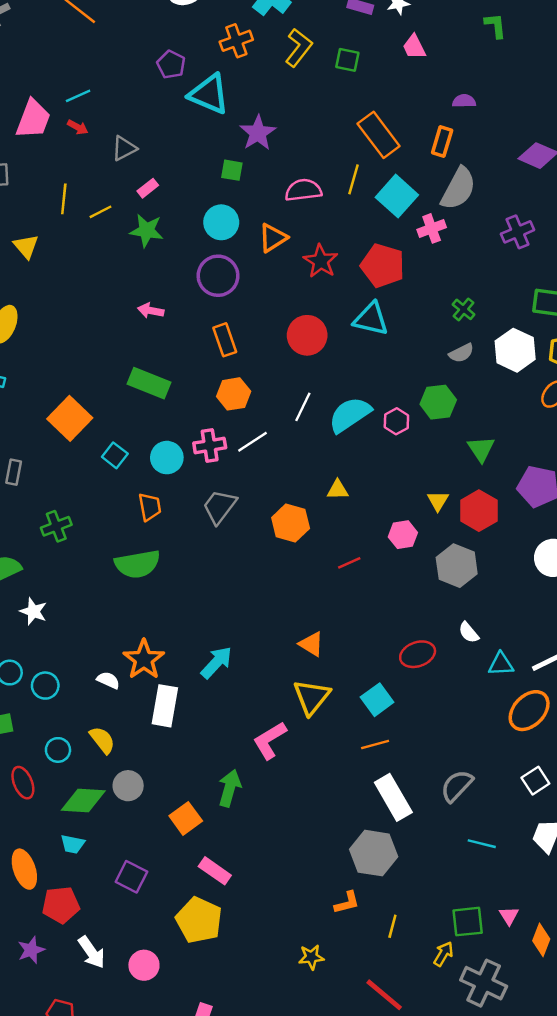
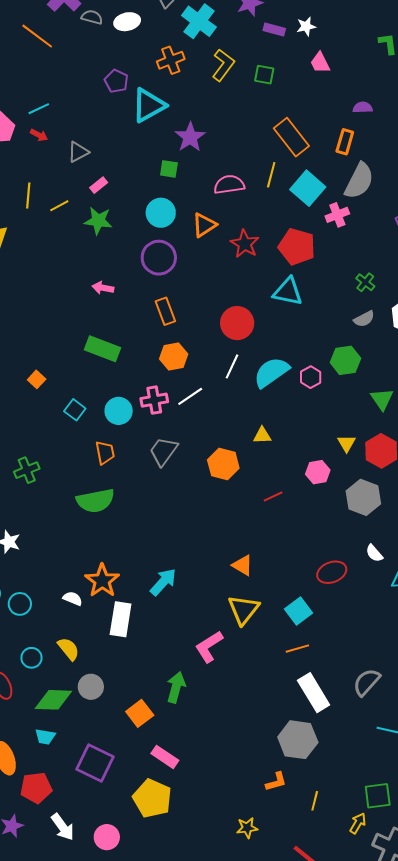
cyan triangle: (209, 94) -> (149, 105), turned -51
red circle: (307, 335) -> (237, 323), moved
orange square: (70, 418) -> (37, 379), size x0.5
purple square: (131, 877) -> (95, 763), size x1.4

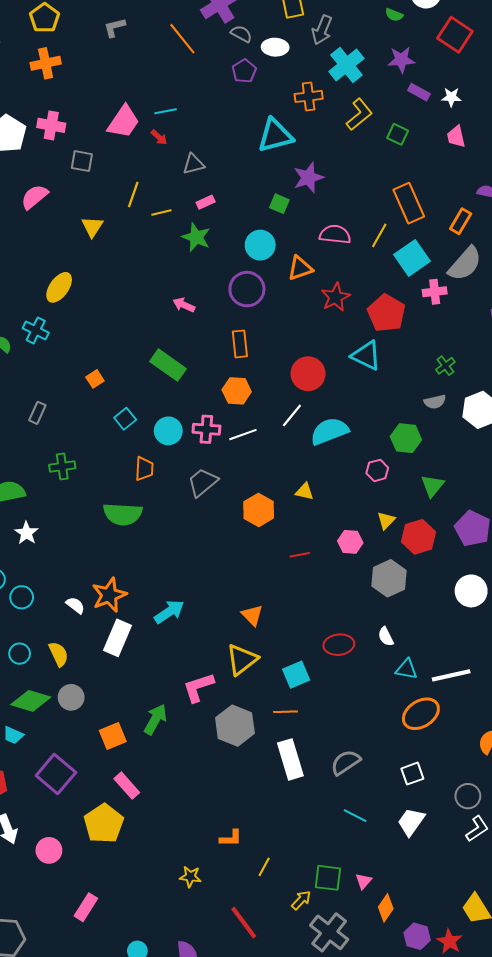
purple pentagon: (116, 81) -> (244, 71), moved
pink hexagon: (311, 377) -> (377, 470), moved
gray hexagon: (298, 740) -> (235, 726), moved

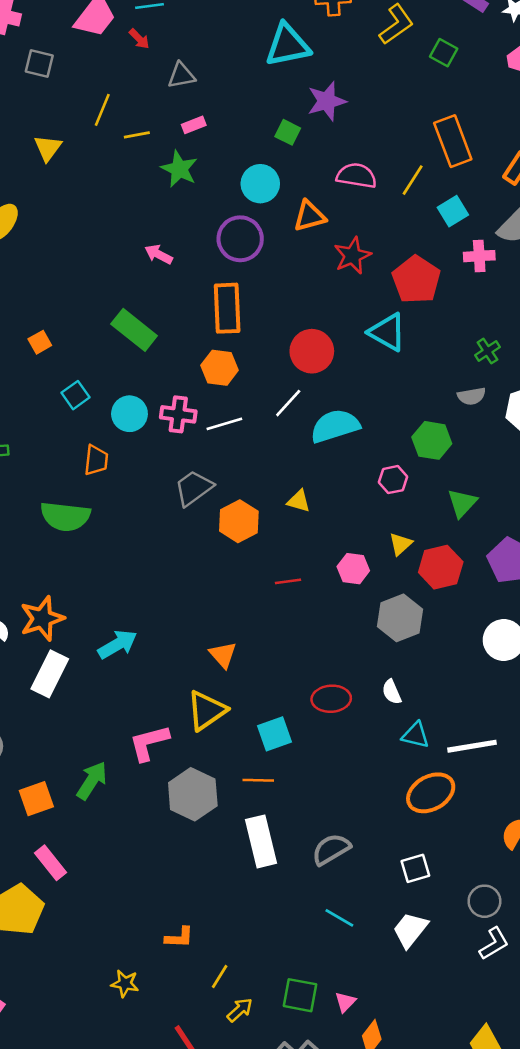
cyan square: (412, 258) -> (453, 211), size x0.7
orange rectangle: (240, 344) -> (227, 308), size x1.4
gray trapezoid: (203, 482) -> (194, 488), moved
yellow arrow: (301, 900) -> (240, 1010), moved

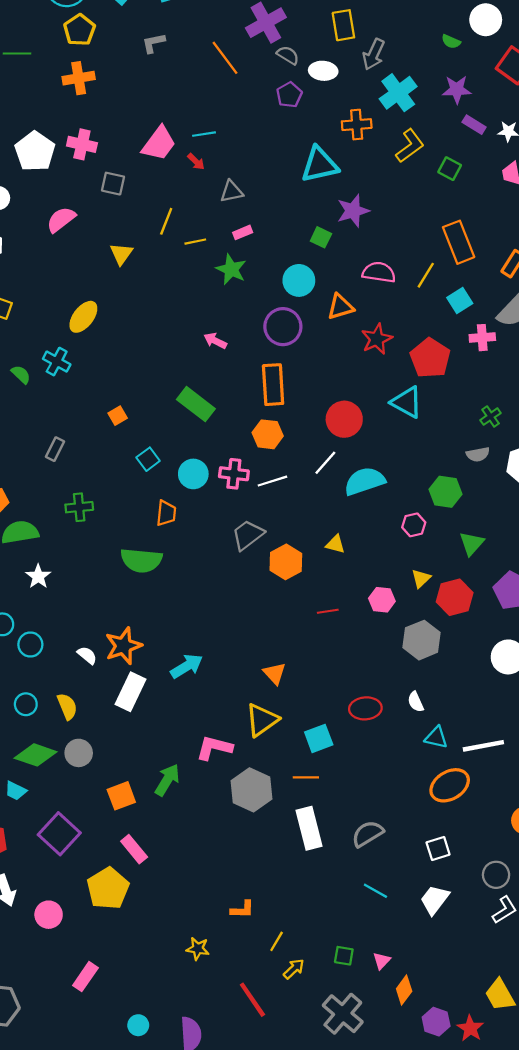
pink L-shape: (149, 743) -> (214, 748), turned 30
green square: (300, 995) -> (344, 956), size x0.7

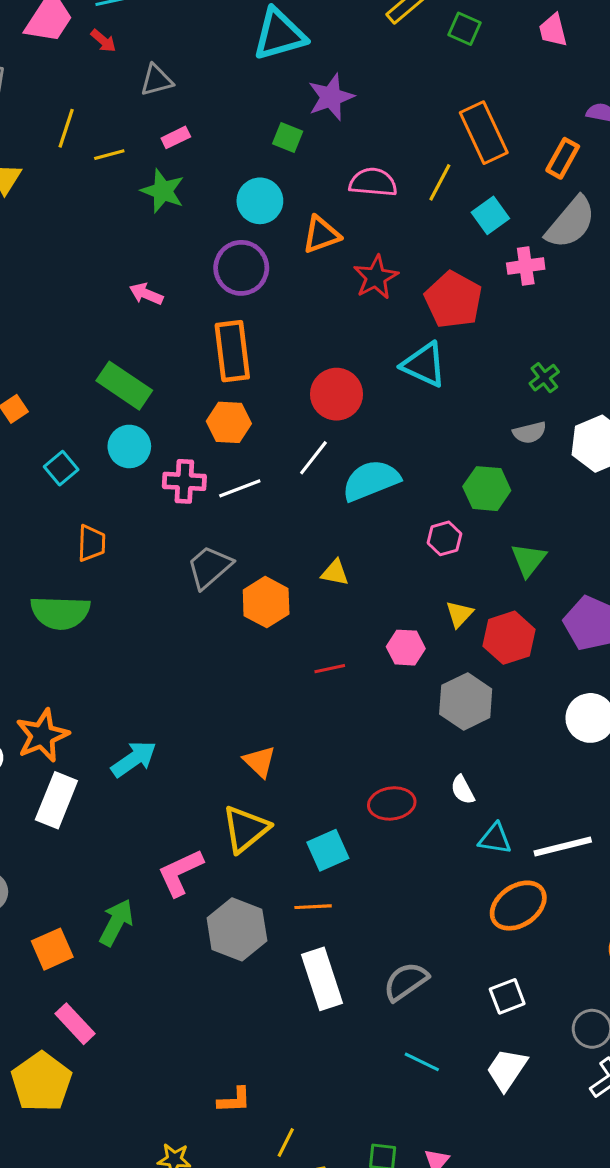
cyan circle: (193, 474) -> (129, 446), moved
pink L-shape: (214, 748) -> (180, 873), turned -36

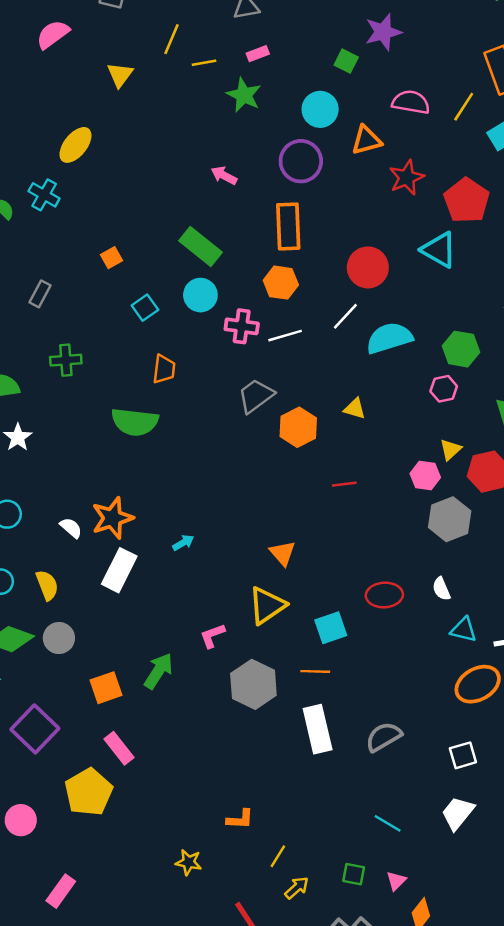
green hexagon: (487, 489) -> (461, 349), moved
pink hexagon: (406, 648) -> (425, 476), moved
cyan arrow: (134, 759) -> (183, 543), size x0.6
pink L-shape: (180, 873) -> (212, 636), size x0.7
cyan line: (422, 1062) -> (388, 823), moved

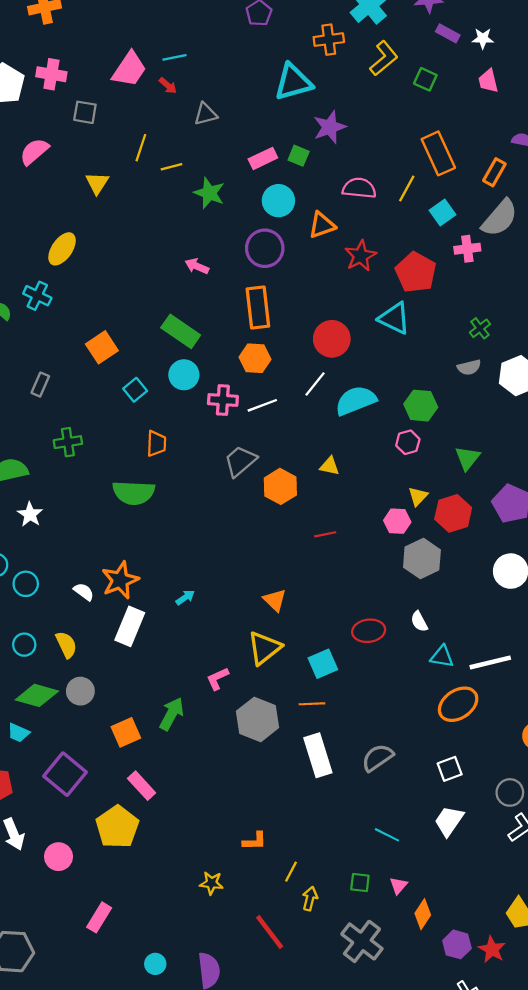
pink rectangle: (258, 54) -> (263, 158), moved, size x1.4
orange square: (112, 258) -> (102, 347), size x1.6
yellow arrow: (297, 888) -> (310, 899), turned -30

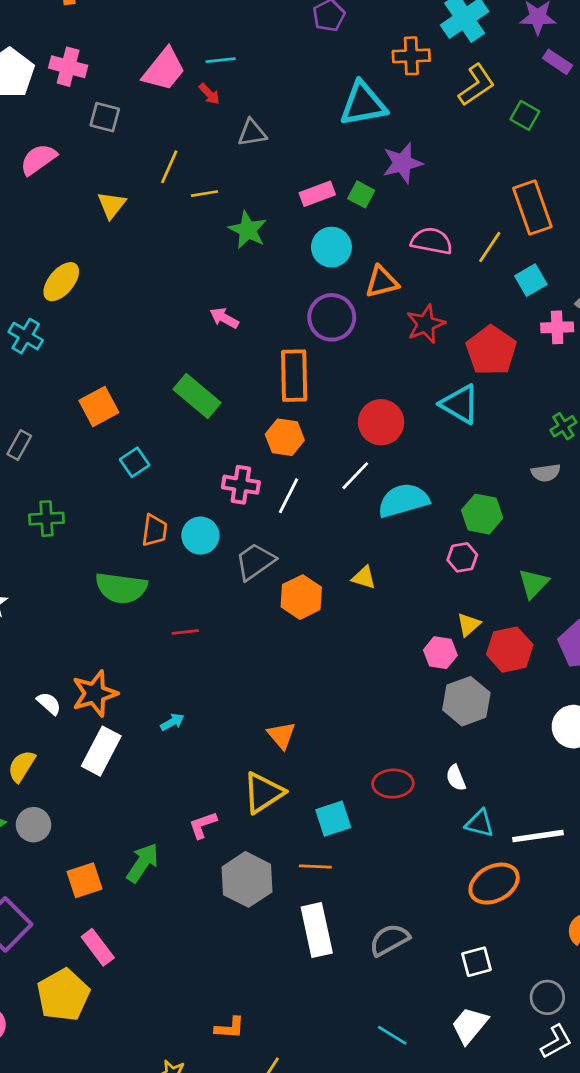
purple circle: (265, 248) -> (332, 317), moved
cyan circle: (184, 375) -> (200, 536), moved
white line: (262, 405) -> (289, 496), turned -48
red line: (325, 534) -> (185, 632), moved
yellow semicircle: (66, 645) -> (22, 766), turned -128

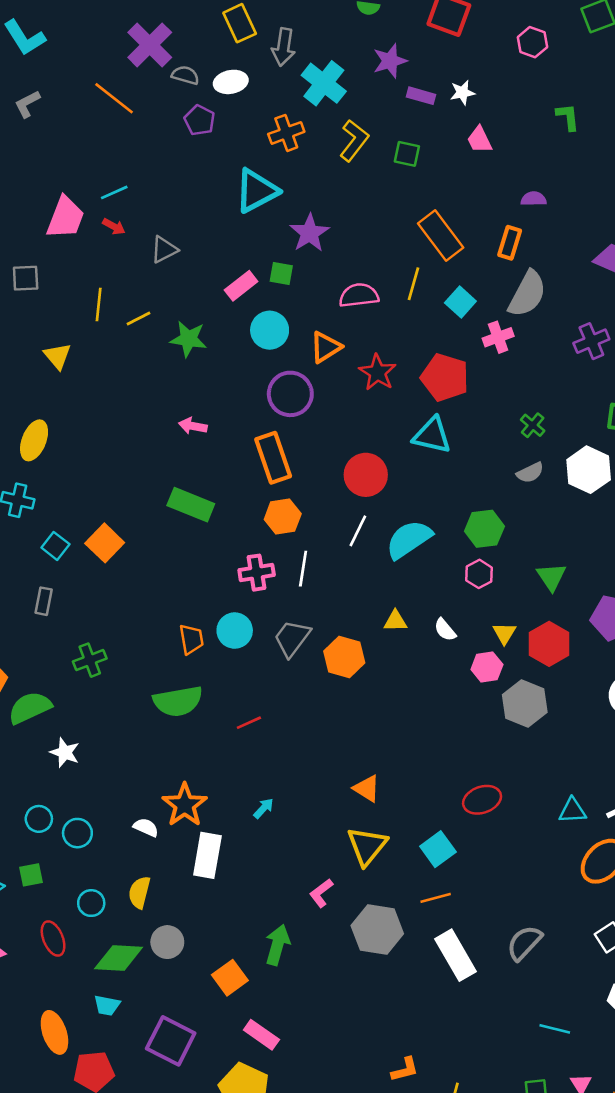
cyan square: (135, 462) -> (55, 546), moved
white semicircle: (456, 778) -> (445, 630), moved

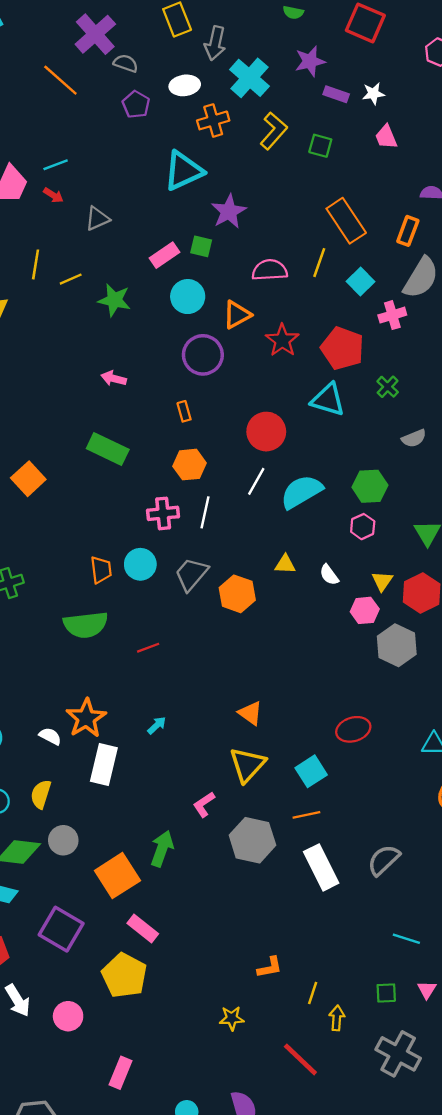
white ellipse: (231, 82) -> (185, 85), moved
green cross: (533, 425) -> (388, 387), moved
orange rectangle: (273, 458) -> (184, 411), size x0.5
orange square: (230, 978) -> (117, 876), size x1.4

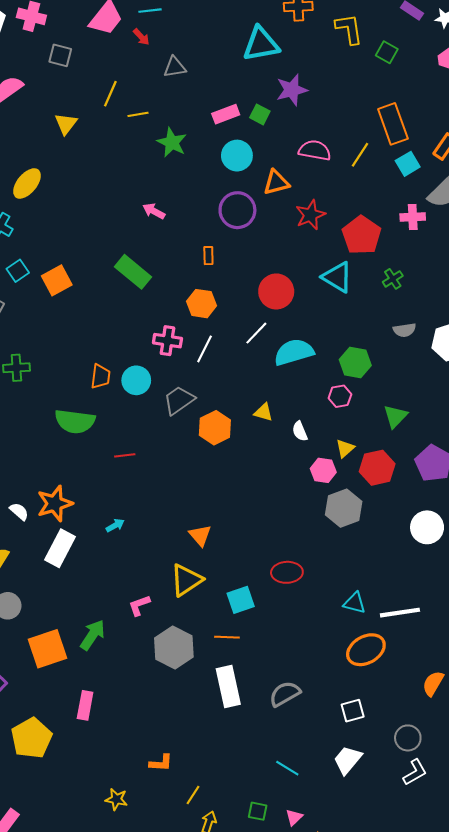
yellow L-shape: (274, 131) -> (349, 29), turned -64
cyan square: (360, 281) -> (408, 164), moved
pink rectangle: (143, 928) -> (85, 705), moved, turned 48

